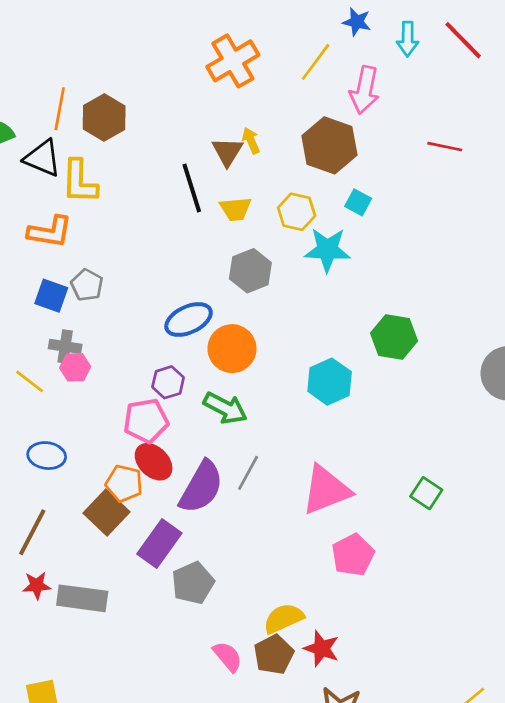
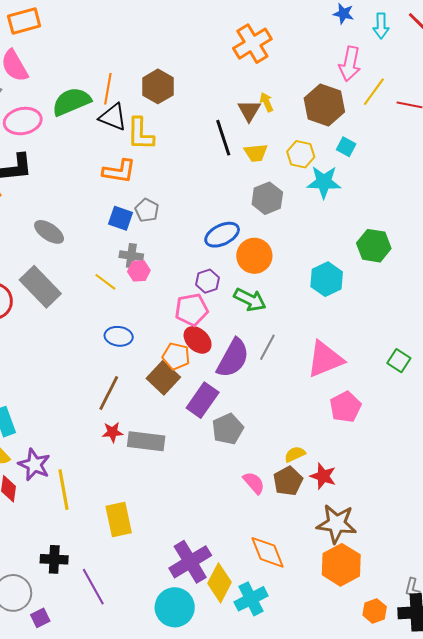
yellow line: (316, 62) -> (374, 92), moved
orange line: (60, 109) -> (108, 89), moved
yellow semicircle: (284, 618) -> (295, 454), size x0.7

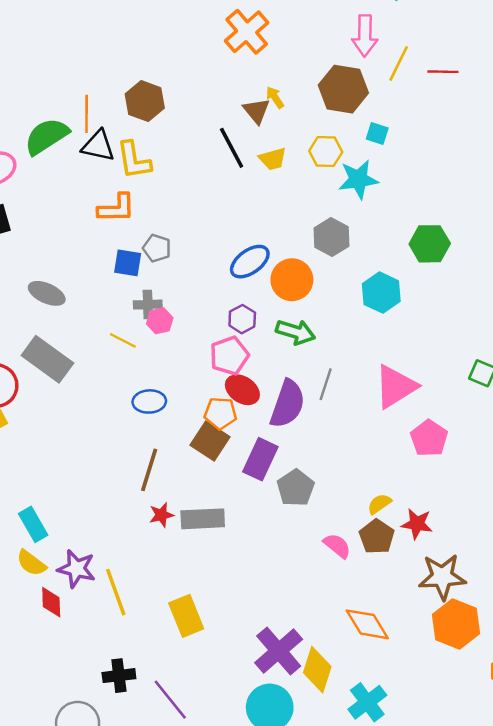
gray hexagon: (267, 198) -> (332, 237), moved
cyan cross: (251, 599) -> (367, 702), moved

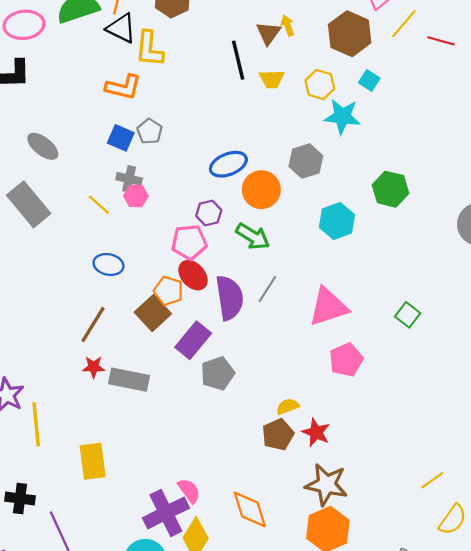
purple semicircle: (288, 404) -> (229, 298), turned -42
pink semicircle: (337, 546) -> (189, 491), moved

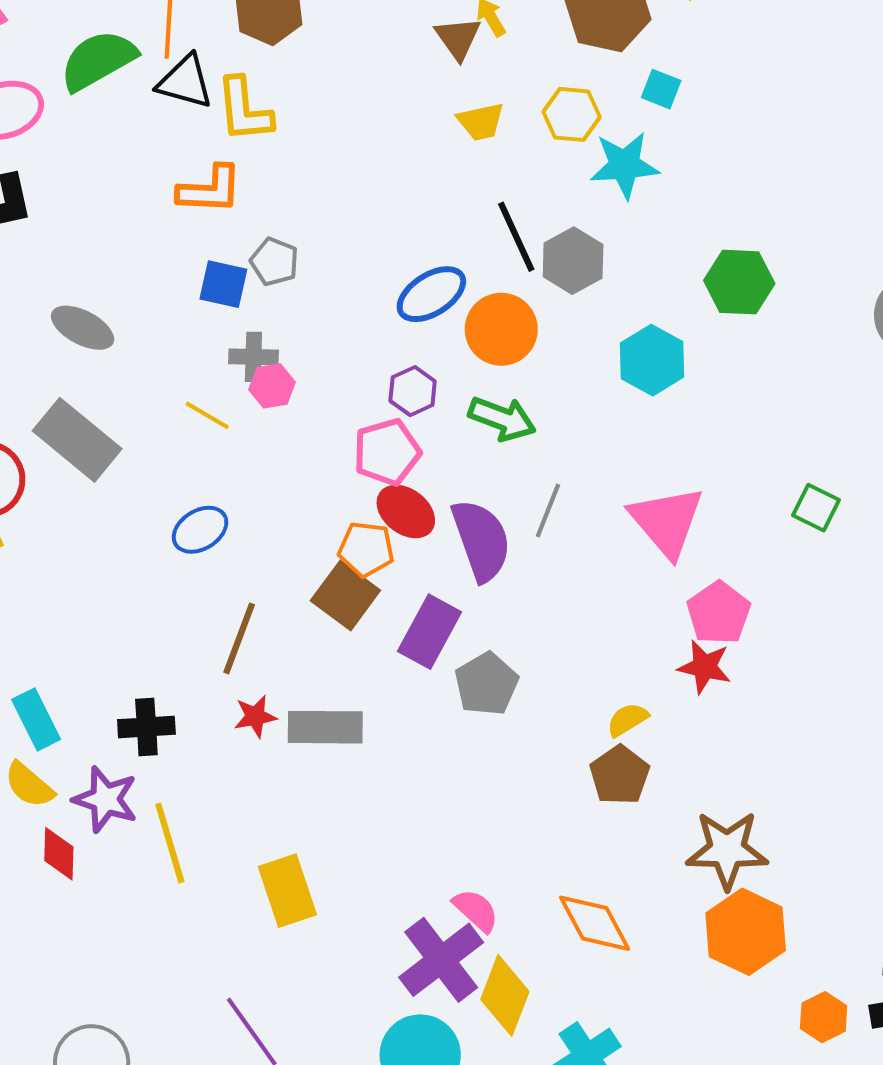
black line: (238, 60) -> (516, 237), moved
blue ellipse: (108, 264) -> (200, 530), moved, turned -32
pink triangle: (328, 307) -> (667, 521), turned -42
red star: (316, 432) -> (705, 667), moved
black cross: (20, 498) -> (146, 727), moved

